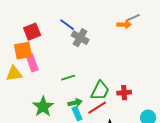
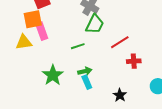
green trapezoid: (100, 91) -> (95, 24), moved
red line: (97, 108) -> (120, 42), moved

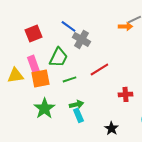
orange square: (33, 19) -> (40, 78), moved
green trapezoid: (95, 24) -> (58, 57), moved
red line: (120, 42) -> (99, 69), moved

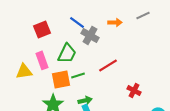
orange arrow: (125, 26) -> (115, 22), moved
orange square: (40, 78) -> (61, 79), moved
red cross: (125, 94) -> (134, 90), turned 32

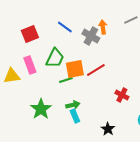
orange arrow: (115, 22) -> (103, 27), turned -96
gray cross: (90, 35) -> (91, 36), moved
orange square: (61, 79) -> (75, 69), moved

